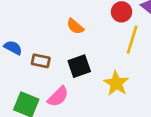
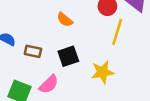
yellow star: (116, 83) -> (103, 72), turned 30

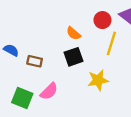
orange semicircle: (65, 20) -> (74, 33), moved
black square: (68, 56) -> (74, 57), moved

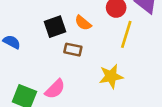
black square: (74, 57) -> (55, 27), moved
brown rectangle: (35, 61) -> (73, 50), moved

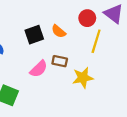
brown rectangle: (73, 50) -> (60, 61), moved
pink semicircle: (55, 89) -> (39, 69), moved

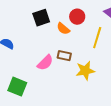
red circle: (87, 18) -> (77, 17), moved
black square: (34, 35) -> (41, 18), moved

